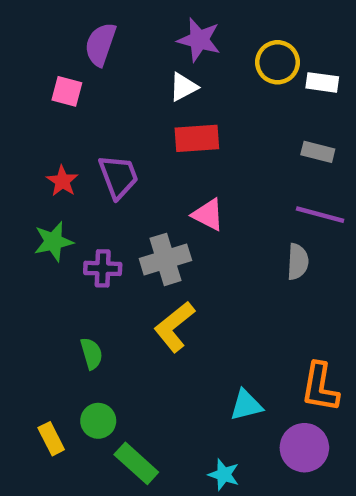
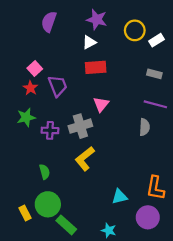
white rectangle: (322, 82) -> (156, 40), turned -40
pink square: (67, 91) -> (35, 68), moved, turned 32
pink triangle: (208, 215) -> (101, 104), turned 42
green circle: (98, 421) -> (48, 204), size x1.5

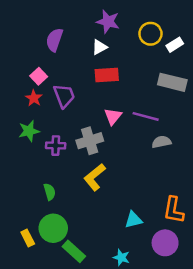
purple semicircle: (49, 22) -> (54, 40), moved
gray rectangle: (154, 74) -> (172, 82), size x1.6
purple line: (155, 104) -> (146, 116), moved
gray semicircle: (145, 127) -> (161, 142), turned -105

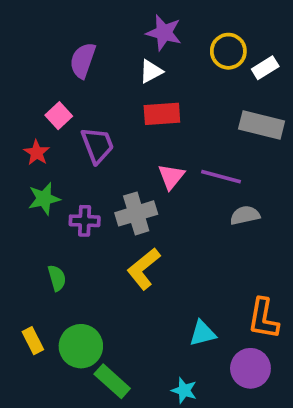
red star: (34, 98) -> (37, 153), moved
green semicircle: (50, 192) -> (57, 278), moved
yellow rectangle: (28, 238) -> (33, 341), moved

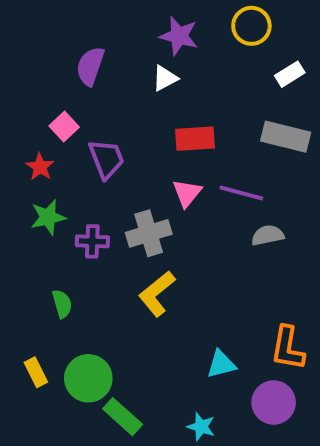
yellow circle: (228, 51) -> (251, 26), moved
red rectangle: (162, 114) -> (195, 139), moved

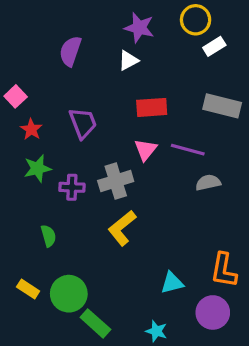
white rectangle: (290, 74) -> (214, 46), moved
pink square: (64, 127) -> (16, 96), moved
yellow rectangle: (36, 372) -> (28, 289), turned -30

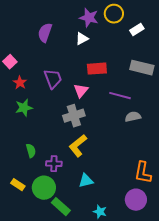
yellow circle: (196, 20) -> (114, 14), moved
pink triangle: (145, 150) -> (81, 91), moved
purple cross: (72, 187) -> (54, 164), moved
cyan triangle: (172, 283) -> (86, 181), moved

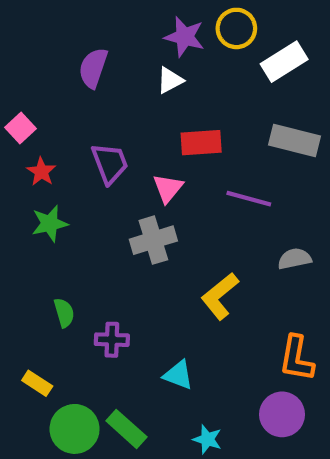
white rectangle: (137, 30) -> (284, 62), size x1.5
gray semicircle: (133, 117) -> (294, 259), moved
yellow L-shape: (78, 146) -> (220, 296), moved
cyan triangle: (86, 181) -> (178, 375), turned 35
green circle: (44, 188) -> (75, 429), moved

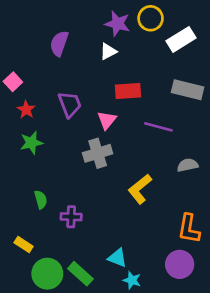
cyan triangle: (178, 375) -> (117, 258), moved

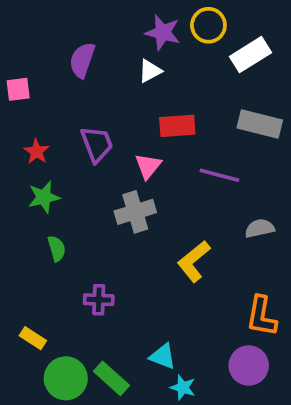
pink square: (13, 82) -> (18, 89), moved, turned 36
green semicircle: (41, 200) -> (57, 248), moved

